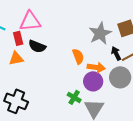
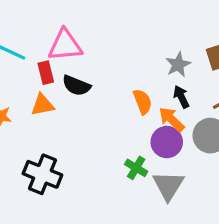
gray star: (100, 33) -> (178, 65), size x0.7
black arrow: (116, 53) -> (181, 97), moved
orange arrow: (96, 67) -> (172, 119), turned -144

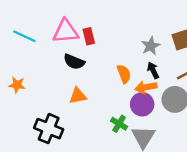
red rectangle: (46, 73) -> (89, 36), moved
orange triangle: (42, 105) -> (78, 96), moved
orange arrow: (172, 119) -> (146, 87), turned -55

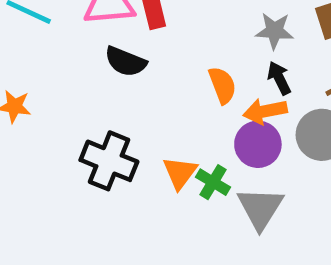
gray star: (151, 46) -> (274, 31), turned 30
orange triangle: (78, 96) -> (180, 173), moved, turned -42
black cross: (49, 129) -> (109, 161), moved

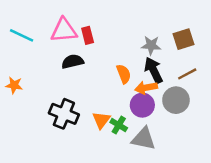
black semicircle: (126, 62) -> (73, 62), turned 145
black arrow: (279, 78) -> (154, 70), size x1.5
gray triangle: (260, 208) -> (144, 139), turned -50

